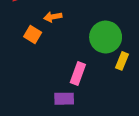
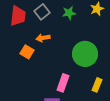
yellow rectangle: (122, 61) -> (97, 85), moved

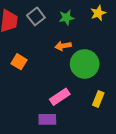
orange arrow: (43, 38) -> (63, 46), moved
pink rectangle: (63, 83) -> (60, 97), turned 36

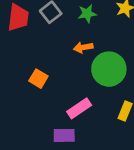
orange square: (19, 62) -> (38, 79), moved

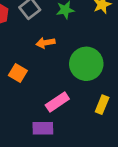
orange arrow: (83, 47) -> (46, 43), moved

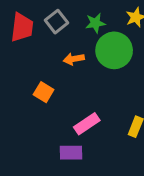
green circle: (86, 64) -> (114, 50), moved

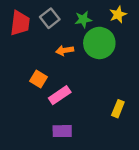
pink rectangle: (87, 124) -> (60, 95), moved

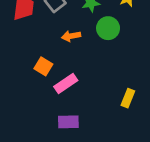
green circle: (99, 43) -> (108, 28), size x0.7

